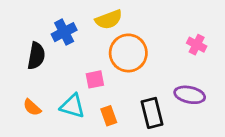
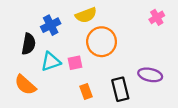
pink cross: (197, 45) -> (157, 17), moved, turned 32
cyan triangle: (73, 106) -> (51, 62), moved, turned -35
orange semicircle: (32, 107) -> (25, 85), size x1.5

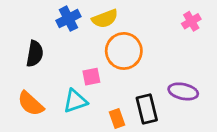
blue cross: (51, 25) -> (68, 19), moved
cyan triangle: (51, 62) -> (75, 101), moved
orange rectangle: (86, 91) -> (117, 118), moved

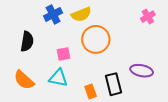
pink square: (91, 77) -> (64, 54), moved
cyan triangle: (75, 101) -> (58, 78), turned 30

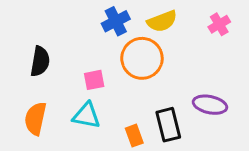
blue cross: (53, 14) -> (116, 21), moved
yellow semicircle: (81, 14) -> (162, 21), moved
orange semicircle: (24, 80) -> (35, 119), turned 60

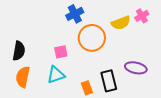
yellow semicircle: (162, 21) -> (121, 23), moved
black semicircle: (40, 61) -> (19, 51), moved
cyan triangle: (86, 115) -> (56, 75), turned -30

